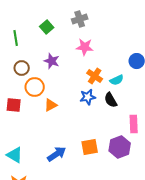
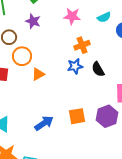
purple star: (52, 61) -> (33, 21), moved
orange cross: (95, 76) -> (82, 45), turned 35
cyan semicircle: (117, 80) -> (104, 17), moved

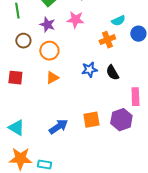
pink star: (72, 16) -> (75, 20), moved
orange cross: (82, 45) -> (107, 40), moved
orange circle: (22, 56) -> (49, 51), moved

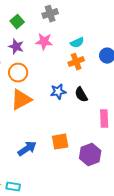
cyan semicircle: (118, 21) -> (77, 43), moved
orange triangle: (52, 78) -> (21, 100), size x1.6
purple hexagon: (121, 120) -> (90, 155), moved

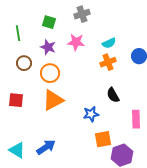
green square: (17, 22) -> (49, 22), turned -32
blue star: (58, 92) -> (91, 114), moved
orange square: (60, 142) -> (103, 139), moved
blue arrow: (27, 149) -> (46, 147), moved

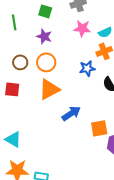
pink star: (76, 42) -> (82, 28), moved
brown circle: (24, 63) -> (20, 62), moved
blue star: (91, 114) -> (87, 68), moved
blue arrow: (46, 147) -> (71, 113), moved

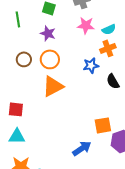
red square: (12, 89) -> (16, 109), moved
blue arrow: (71, 113) -> (82, 148), moved
cyan triangle: (13, 139) -> (17, 136), turned -30

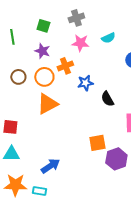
cyan semicircle: (109, 29) -> (108, 38), moved
orange cross: (108, 48) -> (65, 66), moved
blue arrow: (82, 148) -> (50, 166), moved

